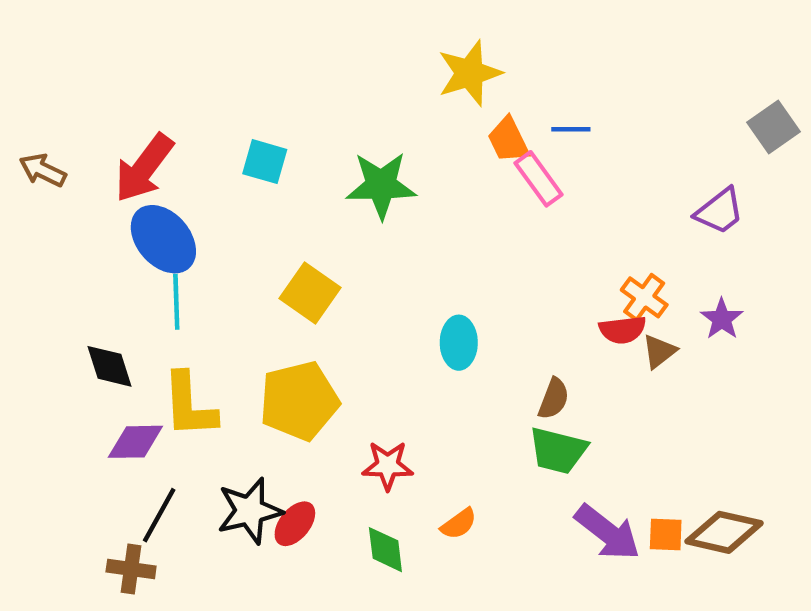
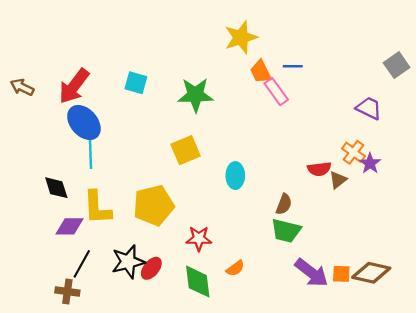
purple trapezoid: (720, 211) -> (369, 108), turned -116
yellow square: (310, 293) -> (186, 150), moved, turned 32
orange cross: (644, 297) -> (353, 152), moved
green diamond: (385, 550) -> (198, 282), size x1.4

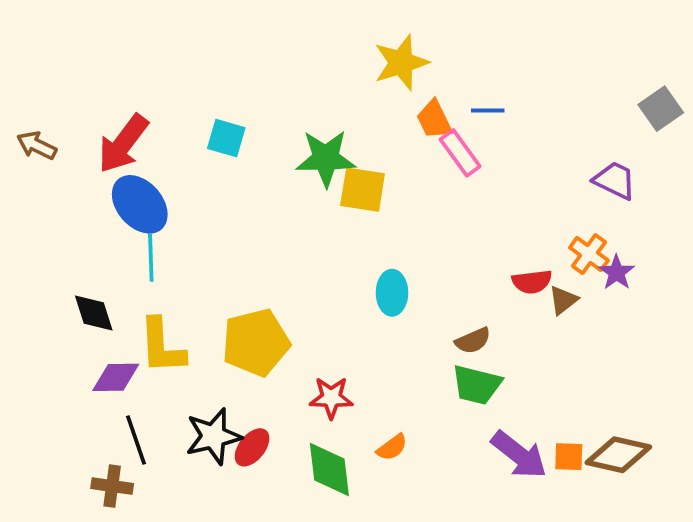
yellow square: (186, 150) -> (363, 190), moved, turned 32
brown semicircle: (284, 204) -> (473, 341), turned 45
black line: (82, 264) -> (136, 440), turned -48

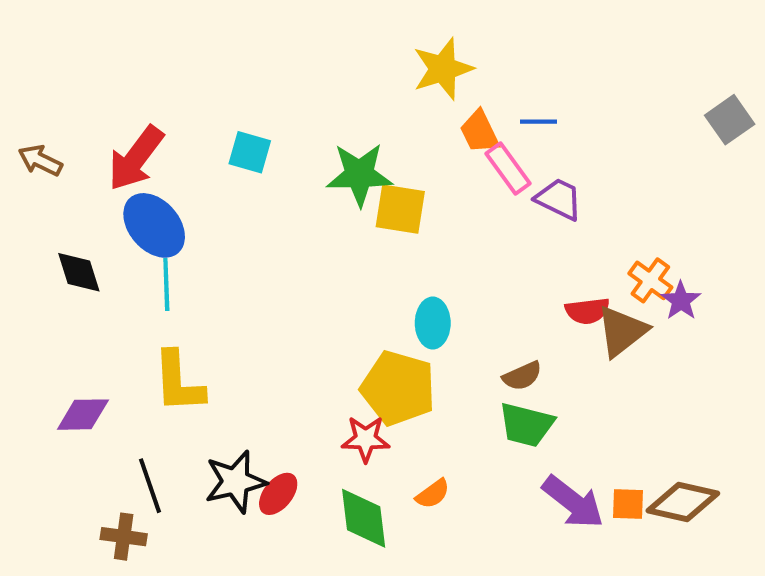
purple trapezoid: (615, 180) -> (559, 199), moved
brown triangle: (563, 300) -> (622, 331), size x1.6
black diamond: (94, 313) -> (79, 272), moved
yellow pentagon: (256, 342) -> (398, 388), moved, turned 30
purple diamond: (116, 377) -> (83, 415), moved

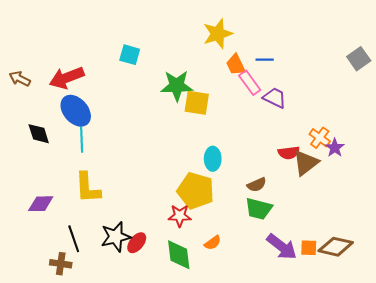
cyan square: (250, 152) -> (130, 55), moved
red arrow: (136, 158) -> (67, 78), turned 32

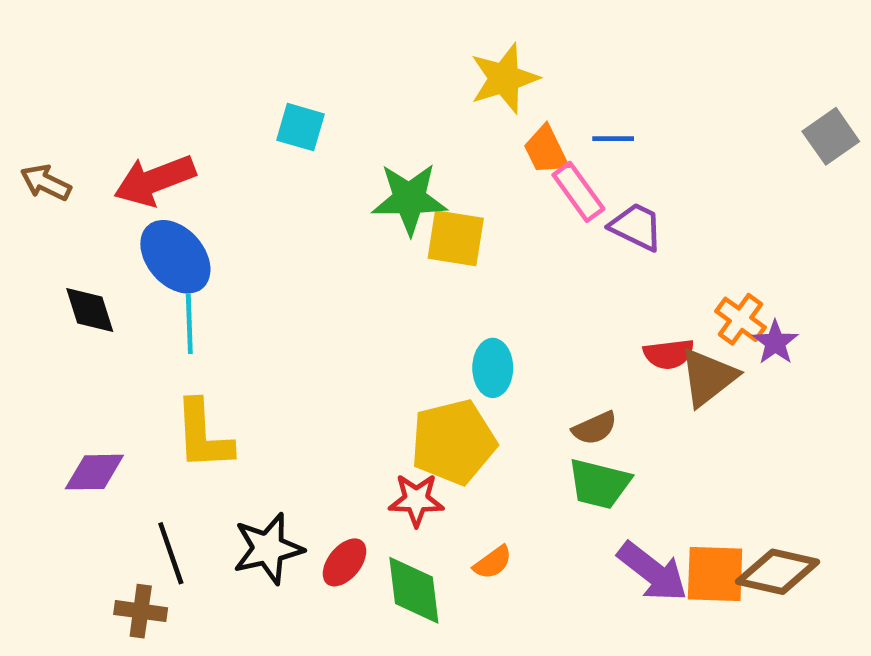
yellow pentagon: (196, 191) -> (453, 442), turned -30
red ellipse: (137, 243) -> (344, 562), moved
orange square: (309, 248) -> (715, 574), size x1.6

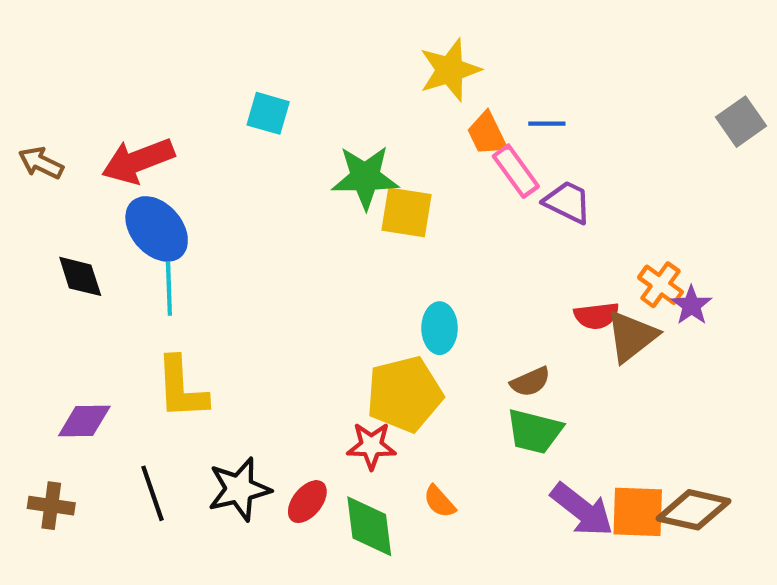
orange semicircle: (493, 562) -> (440, 502), turned 84
brown cross: (141, 611) -> (51, 506), moved

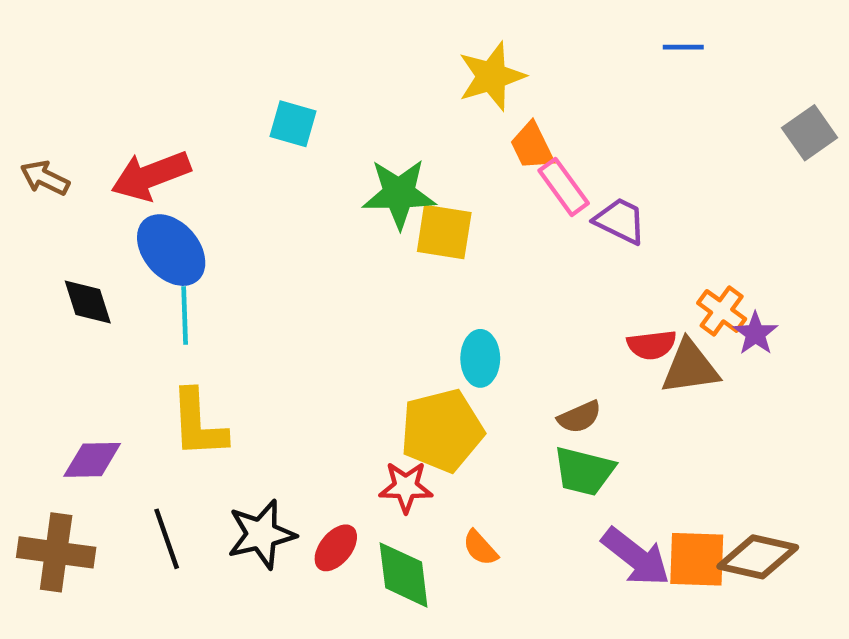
blue line: (547, 124) -> (683, 47), moved
brown triangle: (632, 336) -> (690, 367), turned 30
brown cross: (51, 506) -> (56, 552), size x1.5

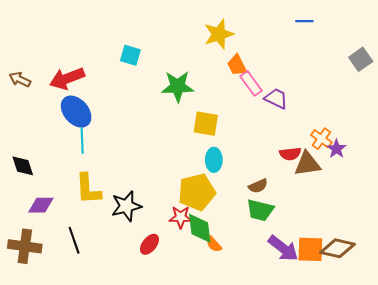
yellow square: (444, 232) -> (206, 124), moved
black diamond: (88, 302) -> (23, 166), moved
black star: (261, 534) -> (126, 206), moved
green diamond: (404, 575) -> (200, 228), moved

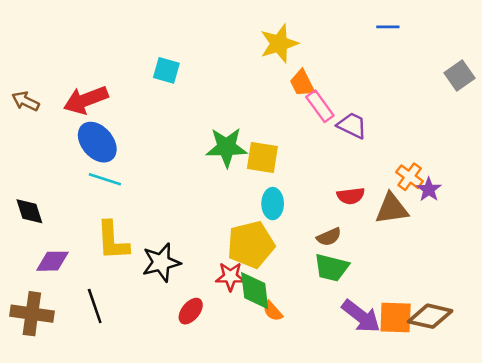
green star: (178, 86) -> (227, 147), moved
cyan line: (82, 141) -> (105, 179), turned -70
red semicircle: (290, 154) -> (351, 196), moved

